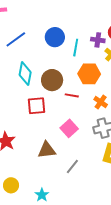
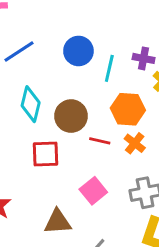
orange cross: (101, 102) -> (135, 143), moved

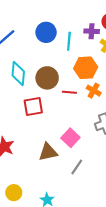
pink square: (93, 191) -> (70, 138), moved

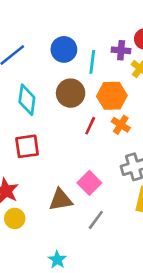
brown circle: (47, 78) -> (71, 93), moved
red line: (69, 92) -> (90, 126), turned -72
red square: (33, 106) -> (27, 146), moved
yellow circle: (14, 193) -> (15, 218), moved

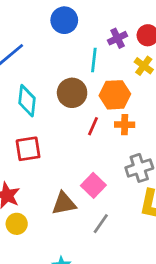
blue circle: (64, 49) -> (64, 20), moved
purple cross: (121, 50) -> (118, 38), moved, turned -30
orange cross: (121, 125) -> (125, 125), turned -30

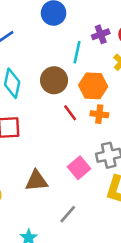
red line: (93, 126) -> (70, 113), turned -66
pink square: (93, 185) -> (79, 168), moved
gray line: (101, 224) -> (68, 214), moved

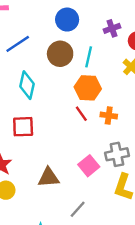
purple cross: (101, 34) -> (112, 28), moved
brown circle: (54, 80) -> (60, 54), moved
orange hexagon: (93, 86) -> (88, 88), moved

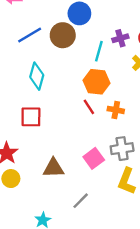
purple cross: (112, 28) -> (120, 38), moved
brown circle: (60, 54) -> (63, 35), moved

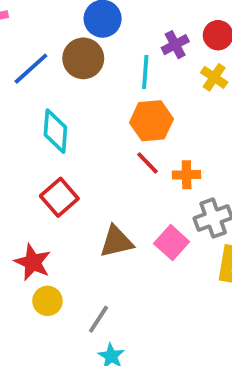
orange cross: (116, 110) -> (187, 175), moved
red square: (31, 117) -> (59, 197), turned -30
brown triangle: (54, 168) -> (116, 242), moved
gray line: (81, 201) -> (98, 319), moved

